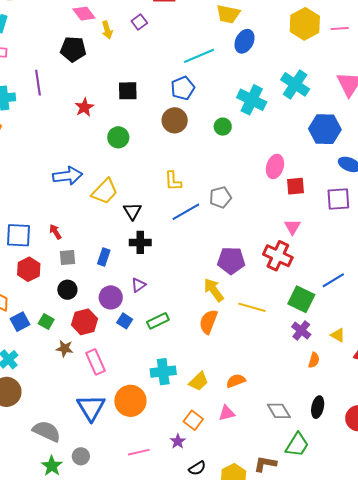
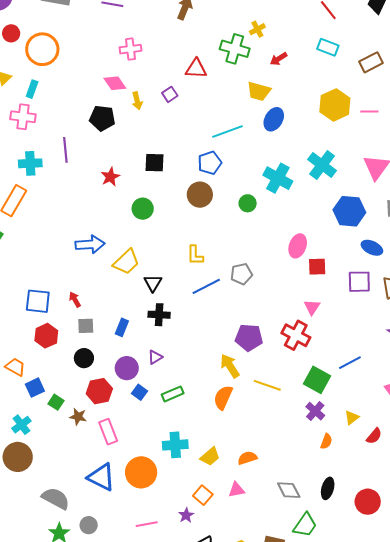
green square: (46, 322) -> (56, 402), moved
yellow triangle: (338, 335) -> (352, 418), turned 49
blue triangle: (91, 408) -> (101, 477), turned -36

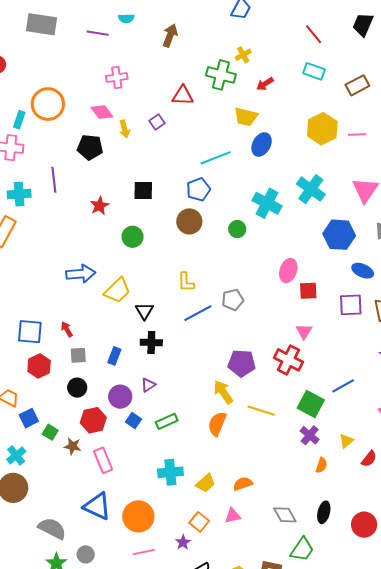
orange circle: (42, 49) -> (48, 104), moved
orange circle: (141, 472) -> (138, 516), moved

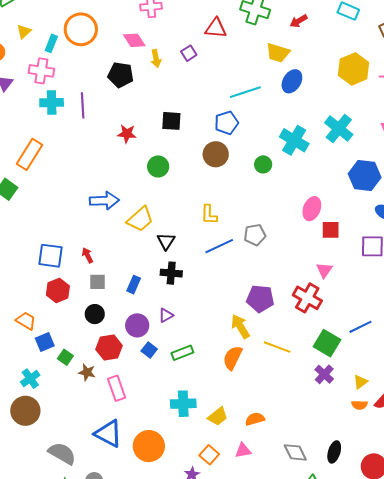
cyan cross: (19, 194) -> (52, 103), moved
red star: (99, 206) -> (127, 134), turned 30
orange semicircle: (321, 465) -> (359, 405), moved, turned 70

